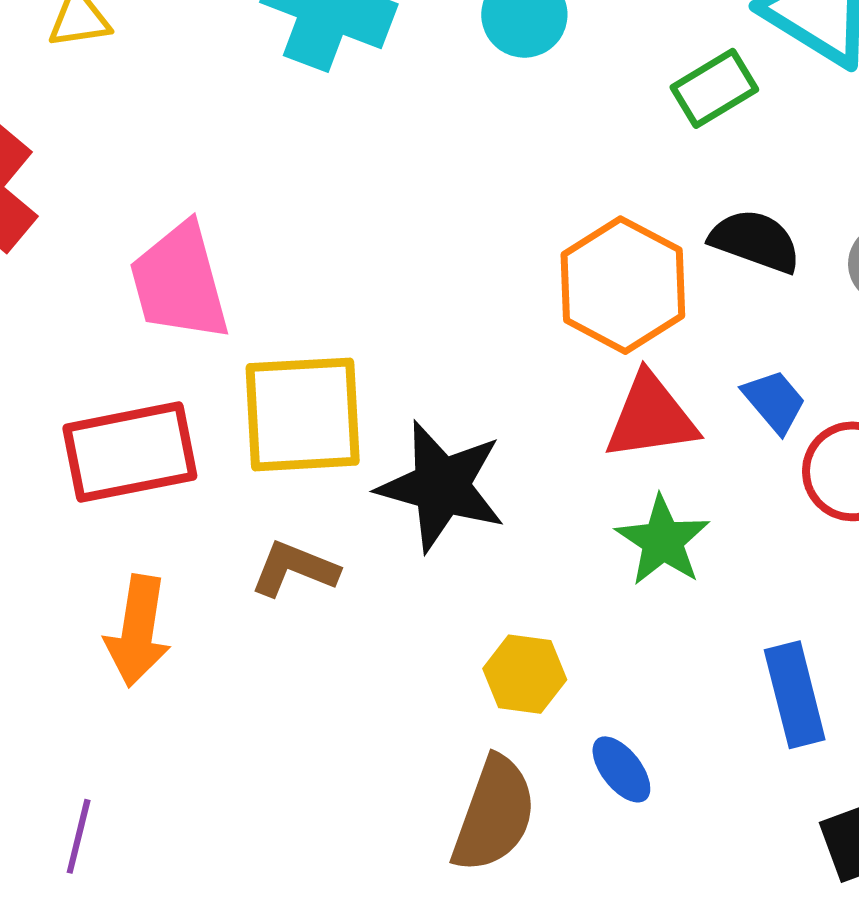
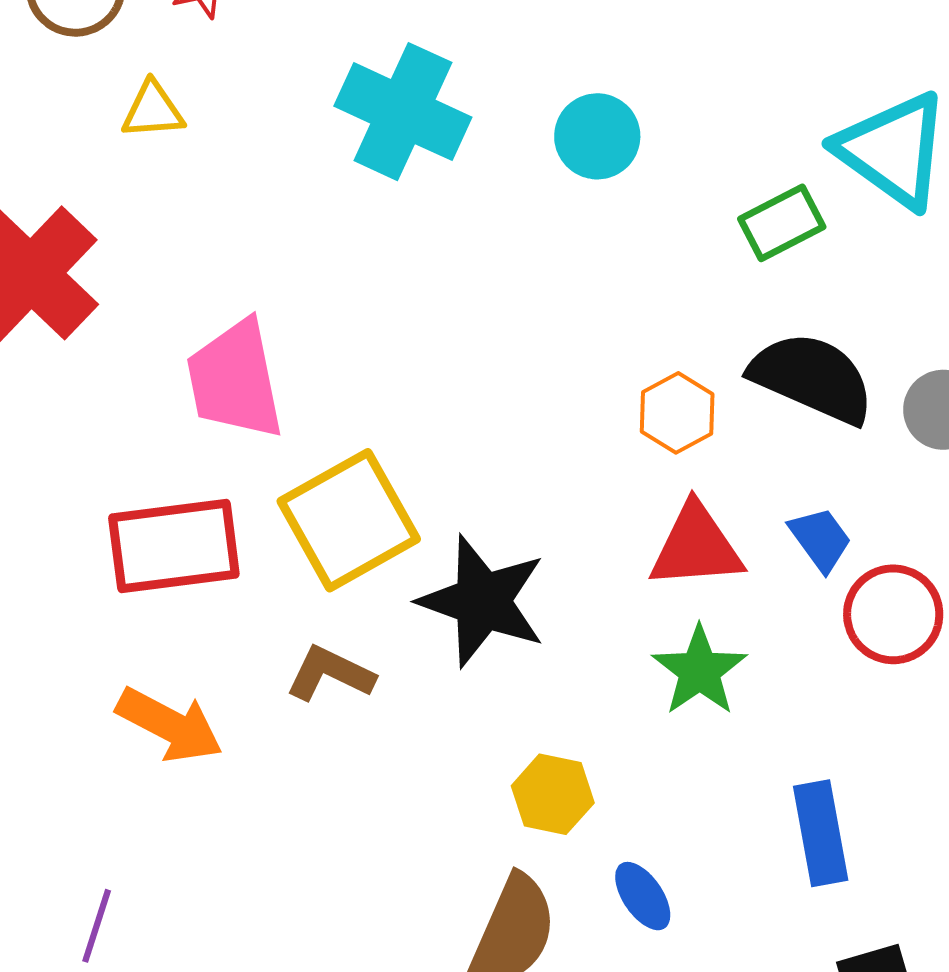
black semicircle: (755, 241) -> (812, 378), size x1.4
orange hexagon: (623, 285) -> (677, 413), size x0.6
yellow square: (303, 414) -> (349, 520), turned -30
orange arrow: (138, 631) -> (170, 725), turned -75

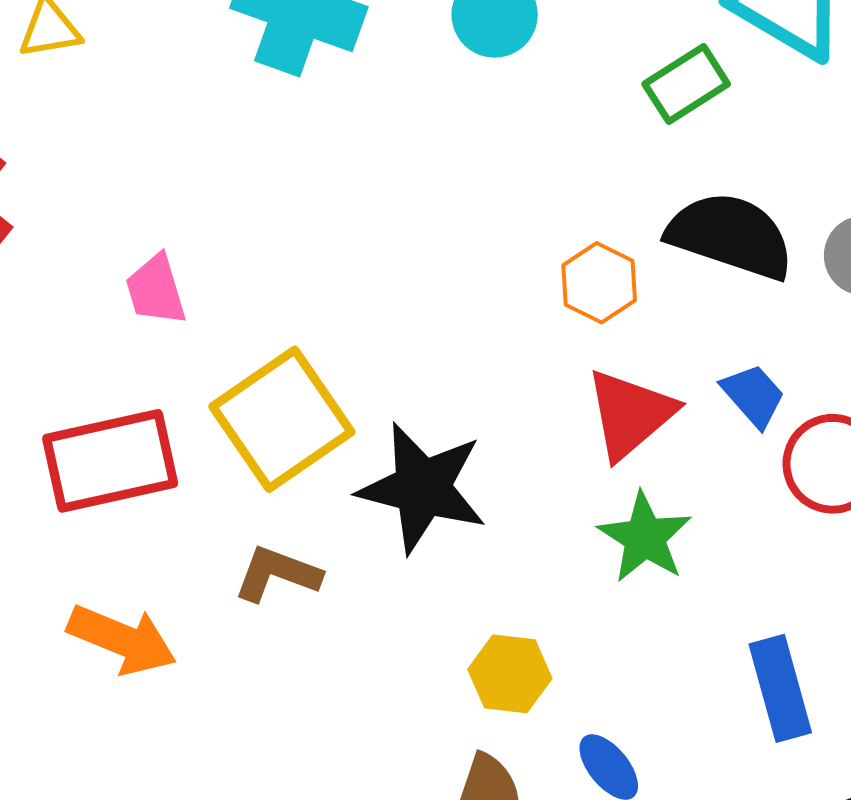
pink trapezoid: (235, 380) -> (156, 290), size x0.6
red triangle: (696, 546) -> (630, 414), turned -31

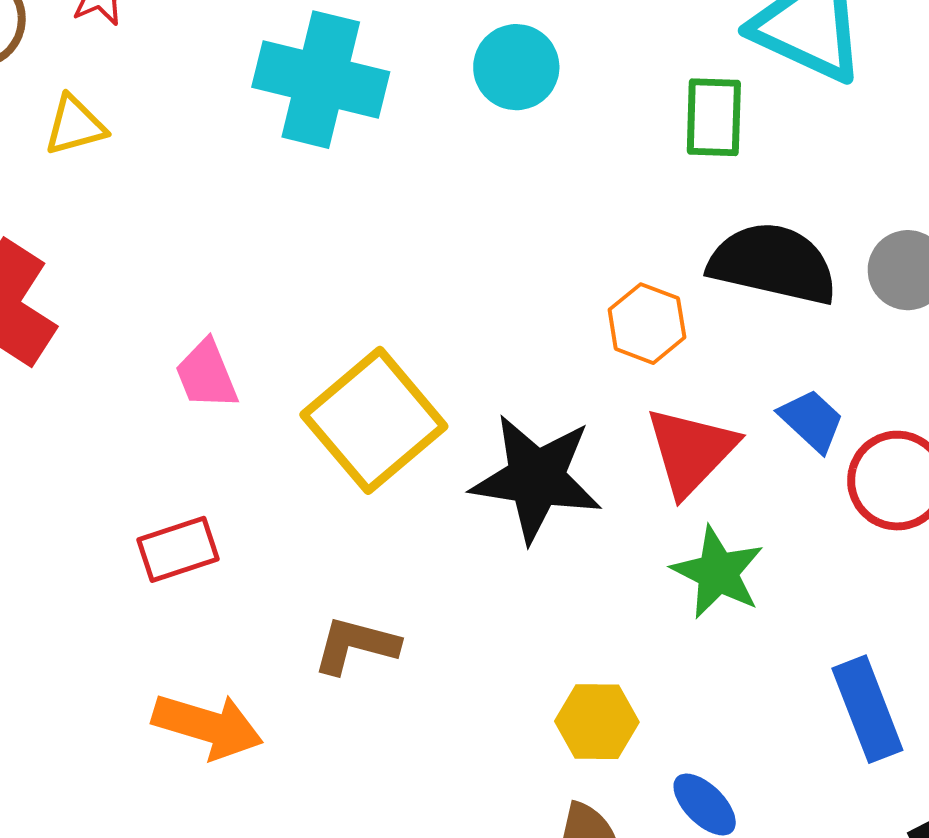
green rectangle: (686, 84) -> (714, 117), turned -50
yellow square: (282, 419) -> (374, 420), moved
red rectangle: (110, 461) -> (178, 549), size x0.6
black star: (422, 488) -> (536, 478), moved

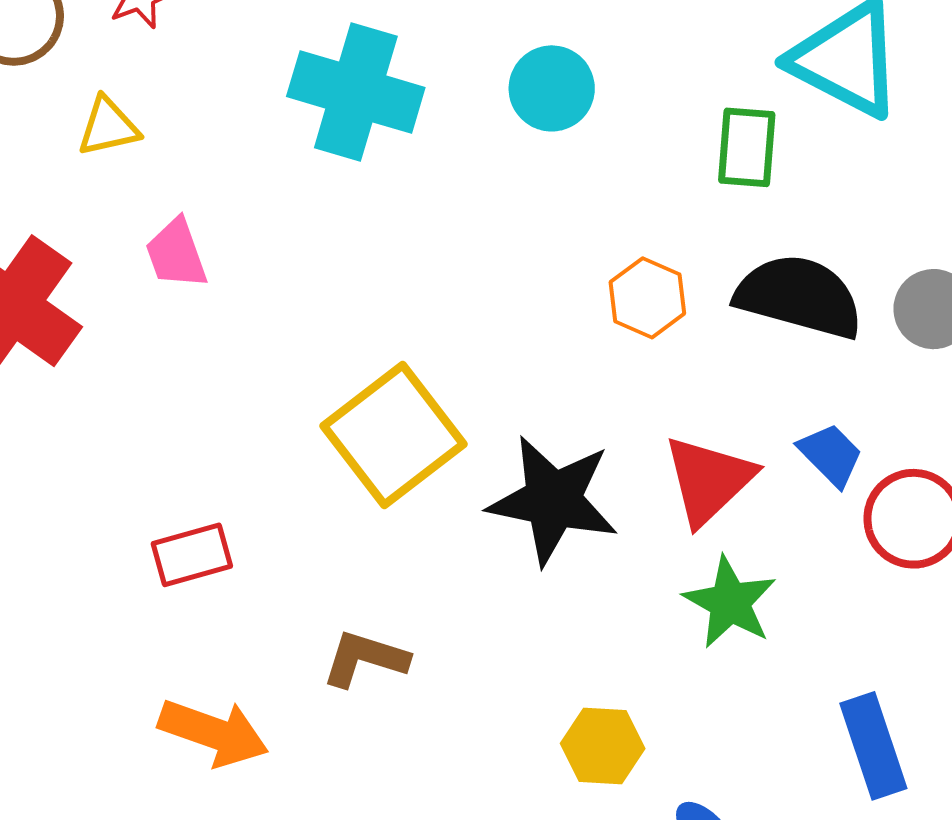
orange hexagon: (647, 324) -> (647, 298), moved
pink trapezoid: (206, 375) -> (176, 254), moved

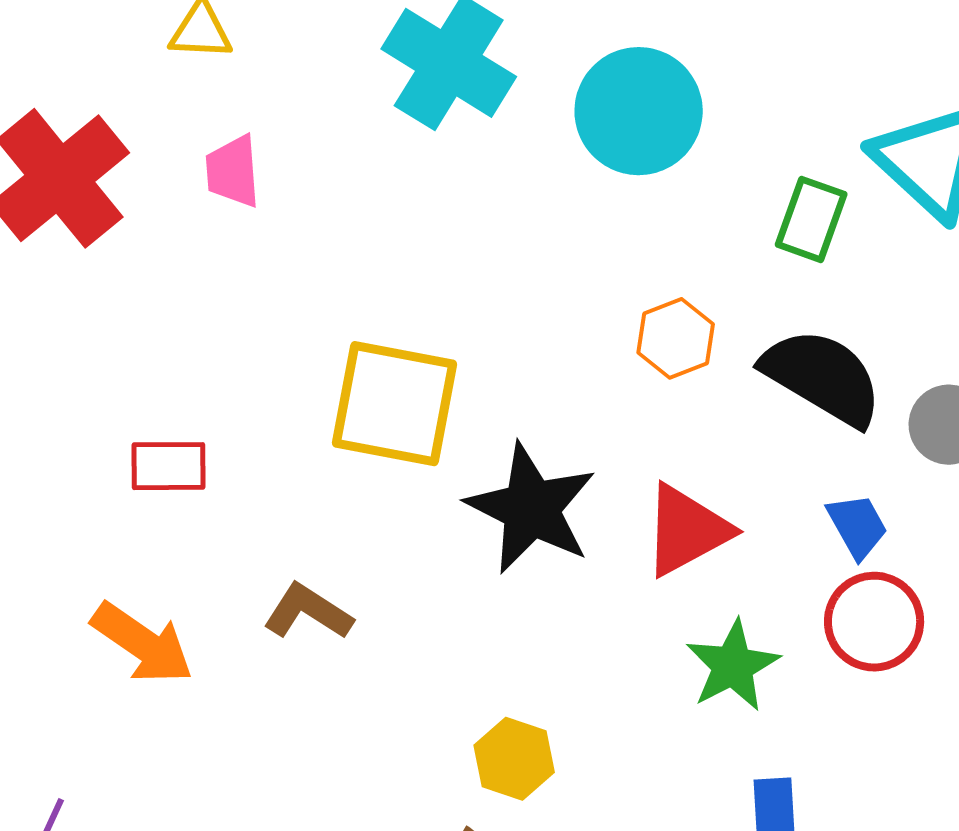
cyan circle: (552, 88) -> (639, 111), size x1.5
yellow square: (393, 435) -> (395, 404), turned 33
blue trapezoid: (831, 455) -> (857, 526), moved
green star: (730, 602) -> (733, 666), moved

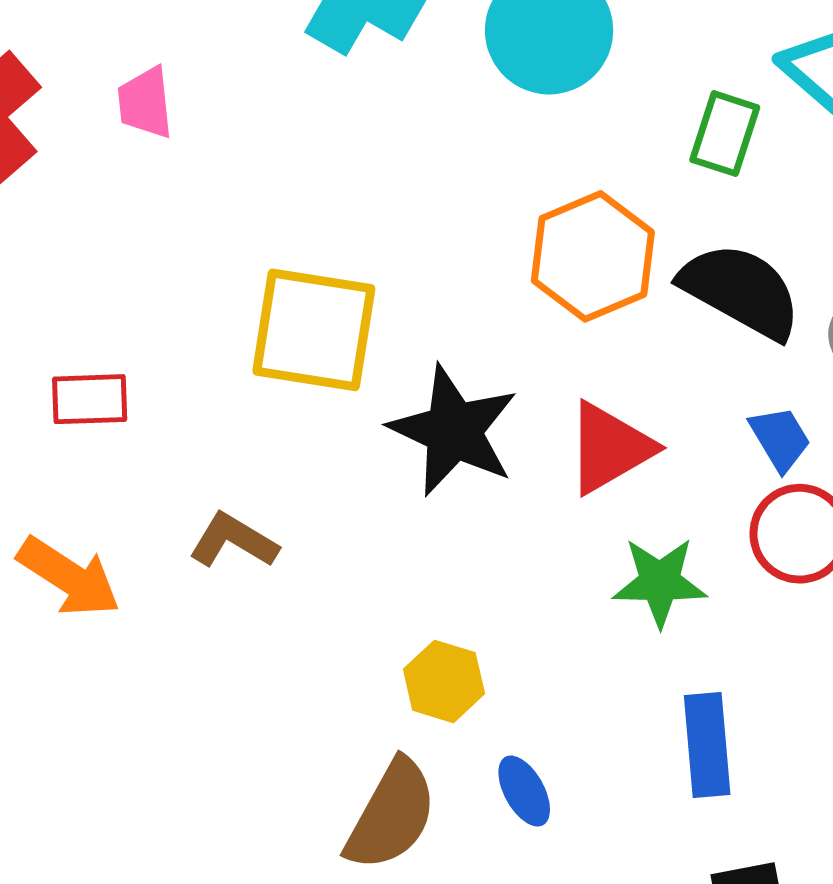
orange hexagon: (676, 338) -> (593, 256), size x1.6
green star: (733, 666) -> (660, 582), turned 30

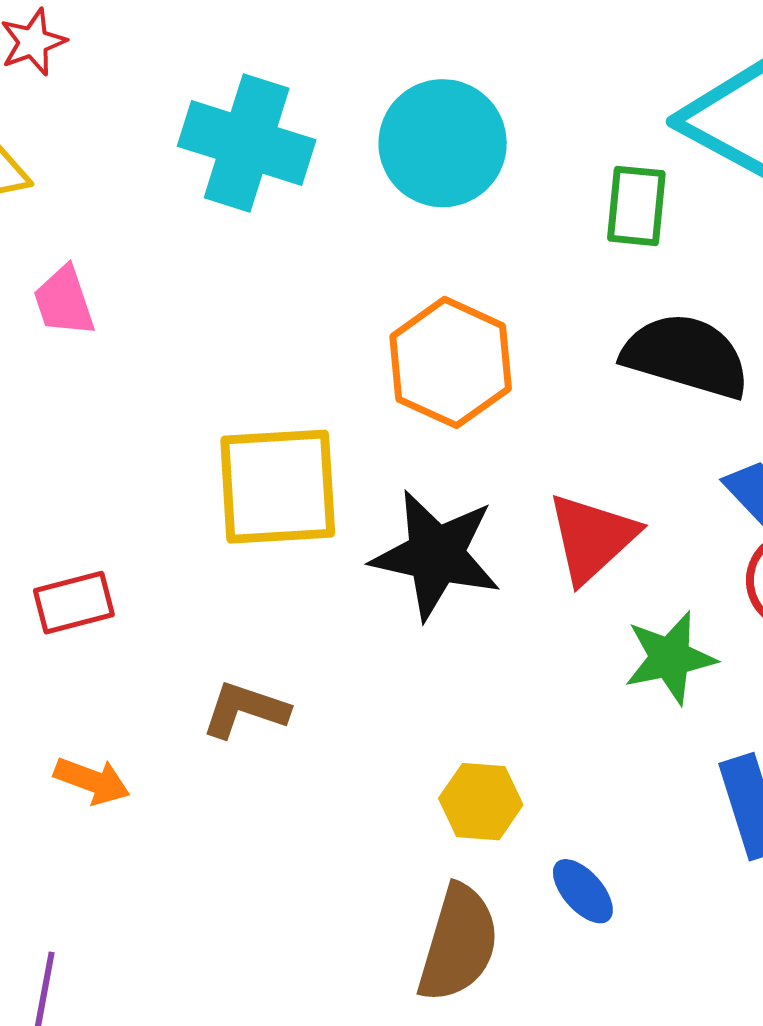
orange hexagon: (593, 256) -> (451, 362), moved
orange arrow: (69, 577) -> (92, 781), size x0.7

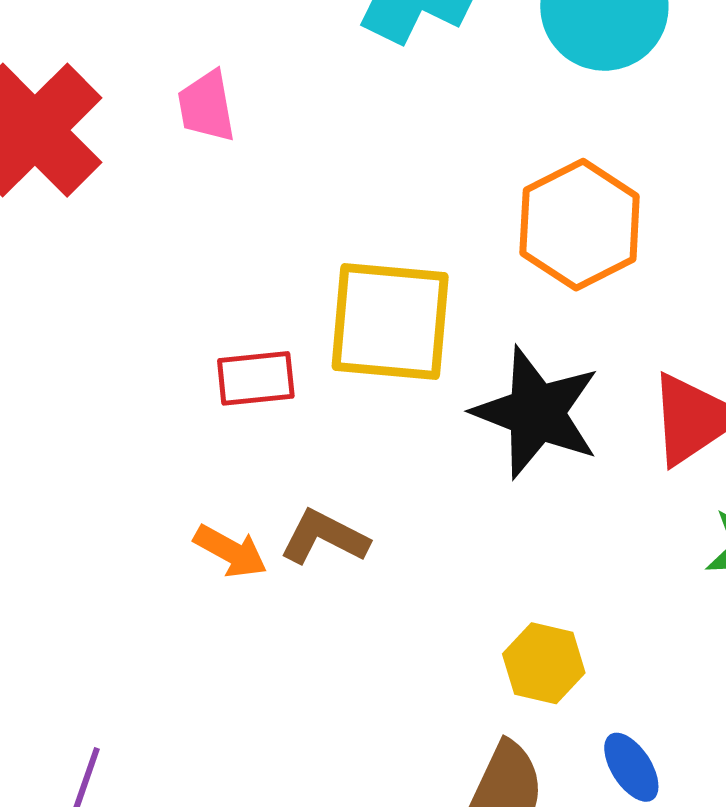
red rectangle: (74, 603) -> (256, 378), moved
orange arrow: (92, 781) -> (230, 551), moved

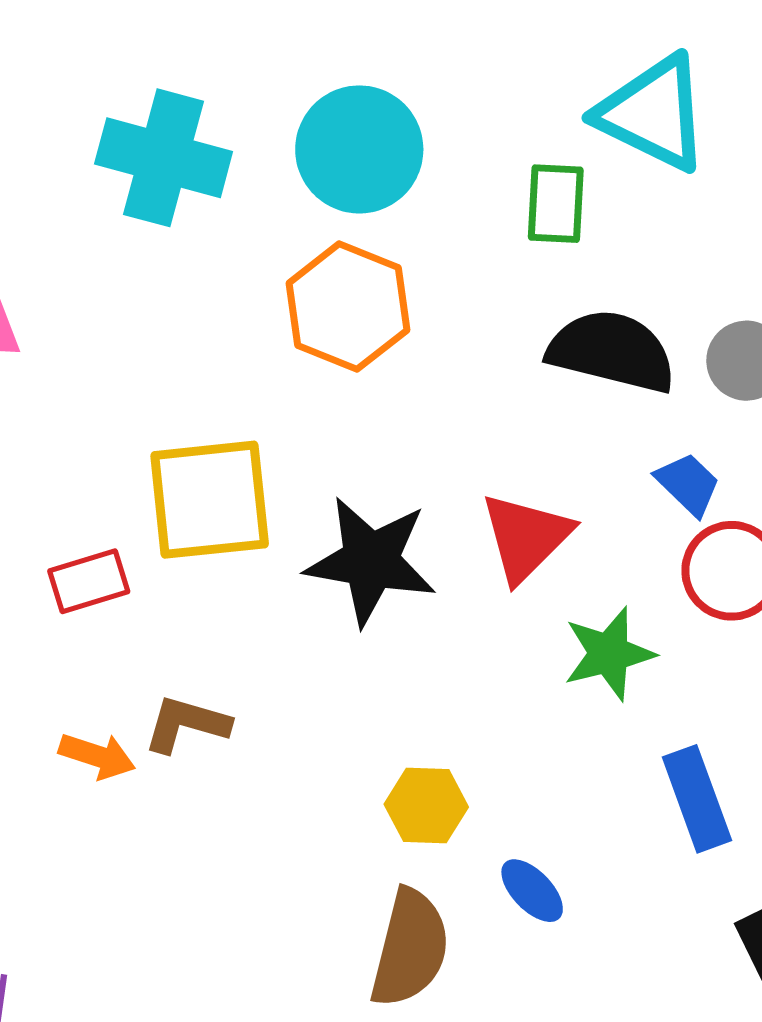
orange hexagon: (580, 225) -> (348, 307), moved

